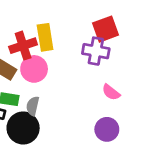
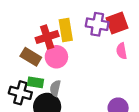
purple cross: (96, 51) -> (97, 24), moved
pink semicircle: (111, 92) -> (122, 51), moved, turned 42

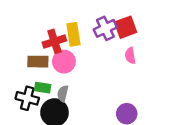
purple cross: (97, 24) -> (105, 28), turned -35
brown rectangle: (31, 57) -> (38, 62), turned -30

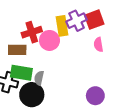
yellow rectangle: (73, 34) -> (62, 26), moved
pink circle: (64, 62) -> (49, 40), moved
green rectangle: (43, 88) -> (21, 73), size x1.5

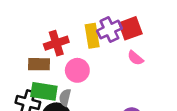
pink circle: (49, 40) -> (77, 70), moved
pink semicircle: (98, 45) -> (135, 58), turned -40

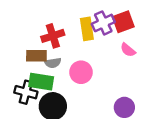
pink circle: (77, 70) -> (81, 72), moved
gray semicircle: (65, 98) -> (53, 63), moved, turned -112

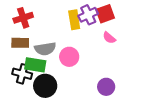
red cross: (53, 36) -> (23, 18), moved
brown rectangle: (36, 56) -> (20, 43), moved
gray semicircle: (53, 63) -> (45, 49), size x1.5

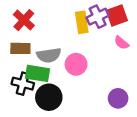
red cross: (23, 18) -> (24, 20), turned -30

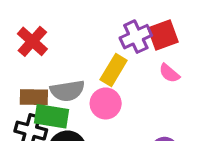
yellow rectangle: (82, 22) -> (114, 70), moved, turned 40
brown rectangle: (20, 48) -> (34, 97), moved

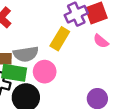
pink circle: (106, 103) -> (45, 72), moved

